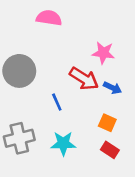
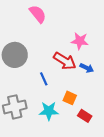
pink semicircle: (49, 18) -> (38, 14), turned 42
orange square: (107, 123) -> (70, 98), moved

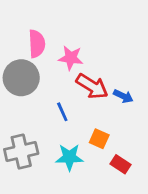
pink semicircle: (38, 14) -> (37, 44), moved, turned 36
pink star: (80, 41) -> (71, 58), moved

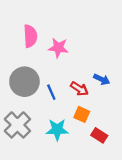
gray circle: (21, 78) -> (24, 82), moved
red arrow: (92, 86) -> (79, 89), moved, size x0.7
gray cross: (21, 152) -> (17, 125), turned -32

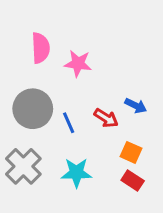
orange square: (82, 114) -> (131, 152), moved

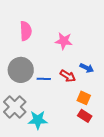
pink star: (78, 64) -> (64, 41), moved
blue line: (69, 123) -> (44, 79), turned -64
cyan star: (76, 173) -> (38, 120), moved

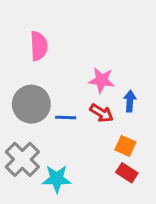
pink star: (64, 41) -> (101, 80), moved
blue arrow: (87, 68) -> (130, 101), turned -112

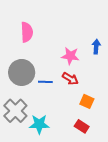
blue arrow: (130, 101) -> (96, 47), moved
red rectangle: (127, 173) -> (82, 126), moved

